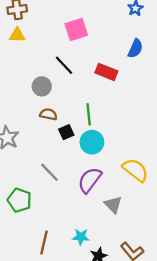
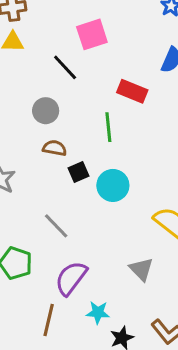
black line: (64, 65) -> (65, 67), moved
green line: (89, 114) -> (108, 127), moved
purple semicircle: (90, 180) -> (71, 278), moved

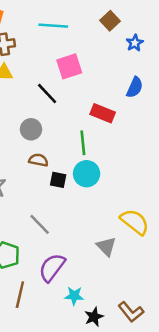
black square: (79, 172) -> (58, 180), turned 35
cyan circle: (113, 185) -> (87, 174), moved
gray triangle: (141, 269) -> (106, 246), moved
brown line: (49, 320) -> (20, 295), moved

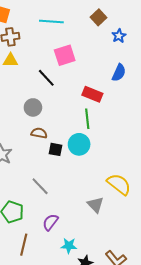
green line: (83, 143) -> (87, 119), moved
purple semicircle: (52, 267) -> (50, 222), size x0.7

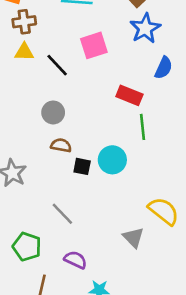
blue star: (119, 36) -> (145, 28), moved, size x1.6
black line: (46, 78) -> (57, 65), moved
green line: (87, 119) -> (143, 127), moved
purple semicircle: (50, 222) -> (75, 260), turned 78

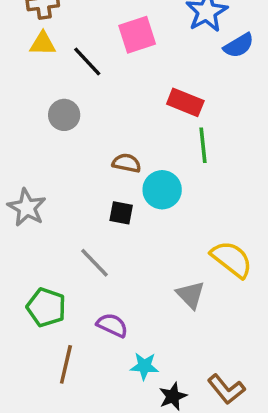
blue semicircle: (164, 68) -> (239, 45), moved, turned 35
gray circle: (53, 112) -> (64, 115), moved
brown semicircle: (61, 145) -> (126, 163), moved
black square: (82, 166) -> (121, 213), moved

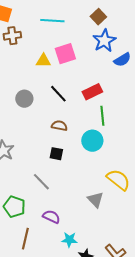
yellow triangle: (43, 44) -> (43, 61), moved
black line: (87, 61) -> (58, 94), moved
red rectangle: (185, 102) -> (92, 92), turned -48
cyan circle: (162, 190) -> (92, 141), moved

